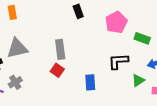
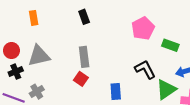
black rectangle: (78, 11) -> (84, 17), moved
black L-shape: (118, 61) -> (145, 69), turned 65
green triangle: (138, 80) -> (166, 89), size x1.5

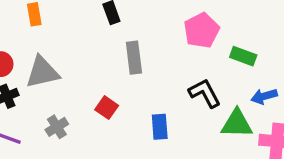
gray rectangle: (84, 57) -> (134, 58), moved
green triangle: (166, 89) -> (237, 124), turned 35
gray cross: (37, 92) -> (57, 127), moved

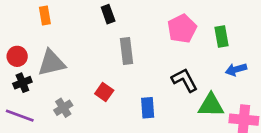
green rectangle: (243, 56) -> (221, 37), moved, turned 60
blue arrow: (264, 96) -> (236, 70), moved

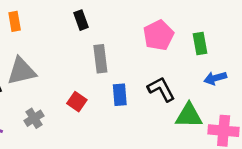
blue rectangle: (148, 108) -> (120, 95), moved

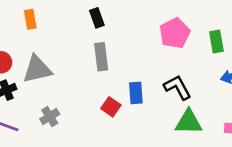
gray rectangle: (100, 59) -> (101, 57), moved
red square: (77, 102) -> (111, 107), moved
green triangle: (189, 115) -> (189, 122), moved

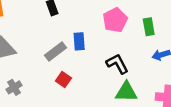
gray rectangle: (101, 57) -> (56, 51), moved, turned 60
blue rectangle: (136, 93) -> (79, 41), moved

